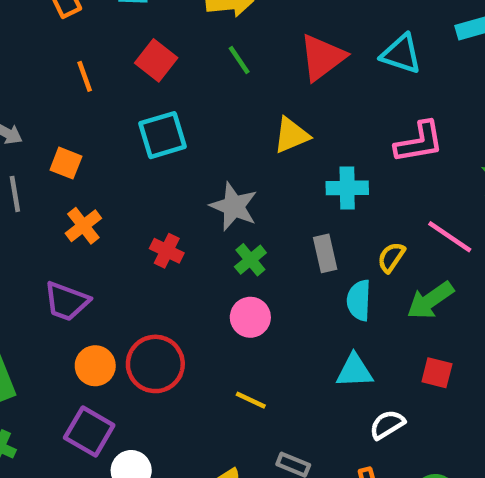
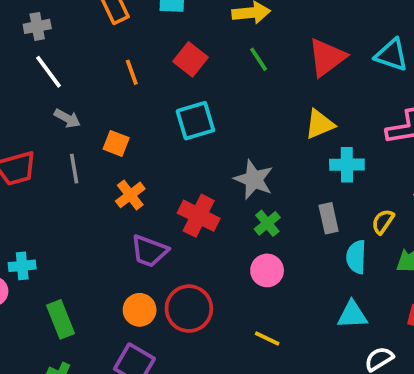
yellow triangle: (291, 135) -> (320, 124), moved
red cross: (167, 251) -> (199, 216), size x1.5
purple trapezoid: (67, 301) -> (149, 251), moved

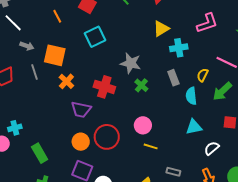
orange square: (116, 143) -> (55, 55), size x1.6
pink circle: (267, 270) -> (143, 125), moved

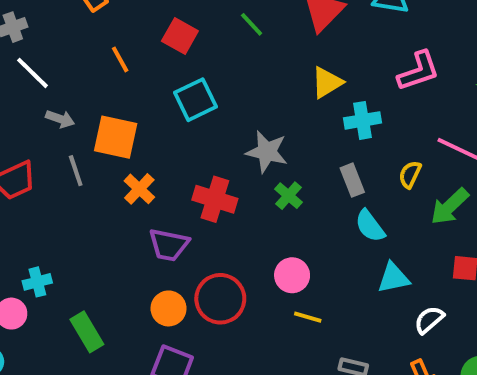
cyan semicircle: (191, 96) -> (370, 226), moved, turned -30

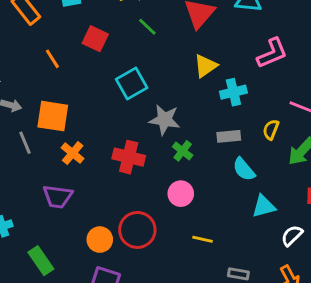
cyan square: (195, 100) -> (132, 83), moved
gray rectangle: (352, 180) -> (229, 136), turned -70
purple trapezoid: (169, 245) -> (58, 197), moved
pink circle: (292, 275) -> (181, 194), moved

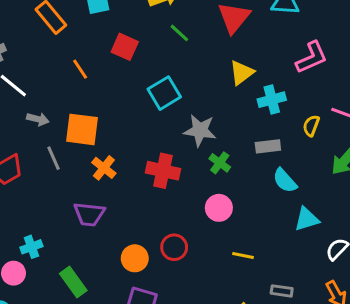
yellow semicircle: (271, 130) -> (311, 126), moved
red circle: (137, 230) -> (174, 247), size x0.7

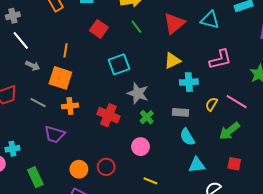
orange line: (80, 69) -> (65, 50), moved, turned 32
gray line: (53, 158) -> (38, 103), moved, turned -49
orange cross: (104, 168) -> (70, 106), turned 35

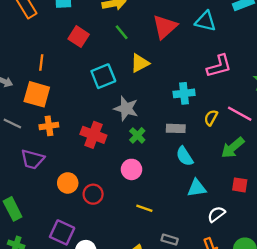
yellow triangle: (172, 61) -> (140, 63), moved
orange circle: (79, 169) -> (68, 183), moved

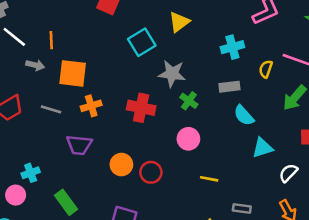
orange line: (41, 63) -> (51, 40), moved

